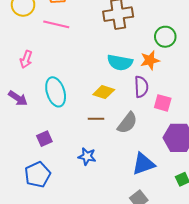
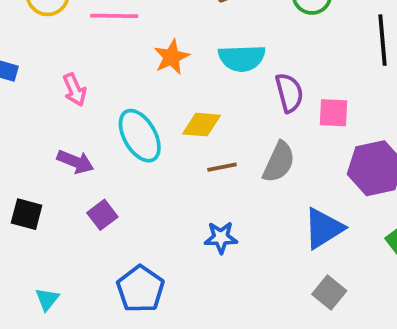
pink arrow: (26, 59) -> (75, 90), turned -30
orange star: (150, 60) -> (171, 57), moved
yellow diamond: (104, 92) -> (202, 125), moved
purple square: (44, 139) -> (102, 215), moved

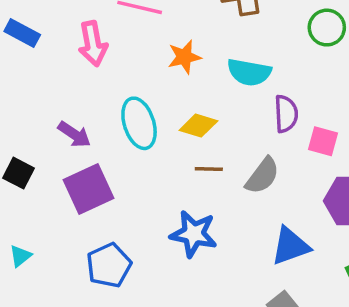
pink arrow: (75, 90) -> (93, 44), moved, size x1.4
purple square: (102, 215) -> (89, 189), size x1.8
blue star: (221, 237) -> (194, 234), size x1.5

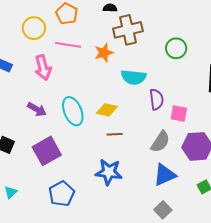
orange star: (184, 57) -> (104, 53), moved
purple arrow: (74, 134) -> (37, 109), moved
gray semicircle: (262, 176) -> (160, 142), moved

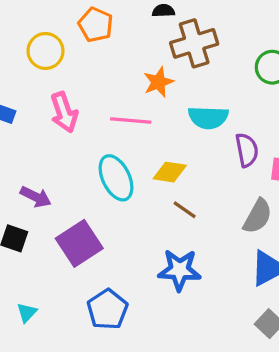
pink line: (68, 45) -> (131, 121), moved
purple arrow: (37, 109) -> (36, 197), moved
brown line: (115, 134) -> (185, 210), turned 42

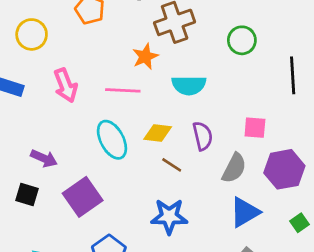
yellow circle: (46, 51) -> (32, 34), moved
purple semicircle: (247, 150) -> (203, 136), moved

